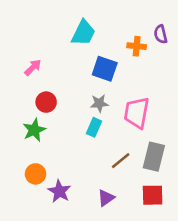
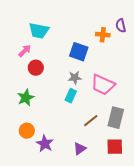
cyan trapezoid: (83, 33) -> (39, 31), moved, turned 75
red circle: (46, 102) -> (36, 68), moved
pink trapezoid: (137, 113) -> (103, 85), turned -75

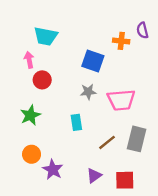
pink arrow: (25, 51) -> (29, 60), turned -56
pink trapezoid: (103, 85) -> (121, 100), turned -30
cyan rectangle: (71, 96) -> (76, 122), moved, turned -32
red square: (115, 147) -> (125, 180), moved

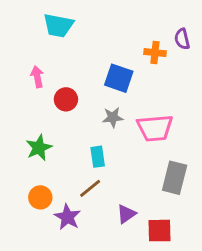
cyan trapezoid: (46, 36) -> (58, 25), moved
red circle: (42, 80) -> (66, 99), moved
brown line: (107, 142) -> (90, 188), moved
purple triangle: (94, 175) -> (126, 214), moved

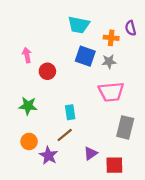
cyan trapezoid: (58, 25) -> (79, 25), moved
gray star: (113, 117) -> (109, 62), moved
green star: (39, 148) -> (28, 106), turned 30

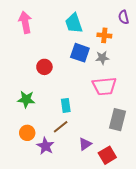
cyan trapezoid: (79, 25) -> (74, 23), turned 60
purple semicircle: (131, 28) -> (124, 17), moved
pink arrow: (27, 55) -> (25, 22), moved, size x1.5
red square: (114, 165) -> (107, 155), turned -30

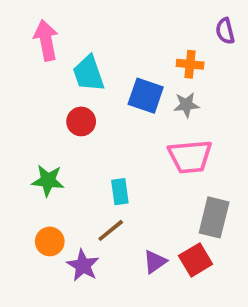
cyan trapezoid: (74, 23) -> (89, 73), moved
red square: (107, 155) -> (196, 260), moved

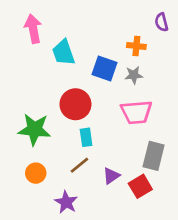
red circle: (81, 121) -> (75, 104), moved, size x1.5
green star: (48, 181) -> (34, 129), size x1.4
purple triangle: (155, 262) -> (111, 176), moved
purple star: (83, 265) -> (66, 202), moved

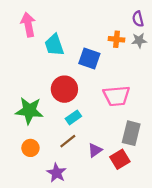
gray star: (134, 75) -> (139, 40), moved
cyan rectangle: (86, 137) -> (73, 117), turned 63

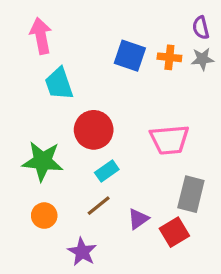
cyan trapezoid: (54, 45) -> (59, 84), moved
blue square: (89, 59) -> (130, 56), moved

